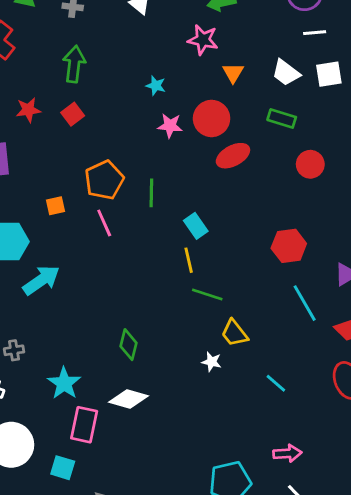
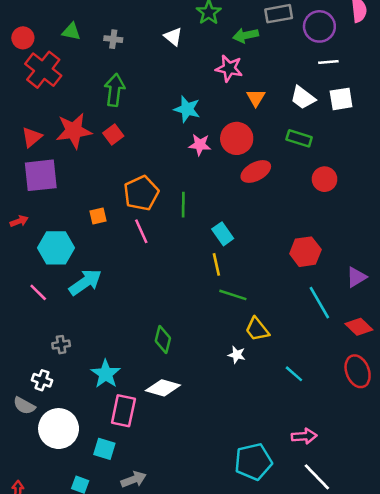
cyan star: (156, 86) -> (187, 109), size x1.5
red star: (28, 110) -> (74, 131), size x1.6

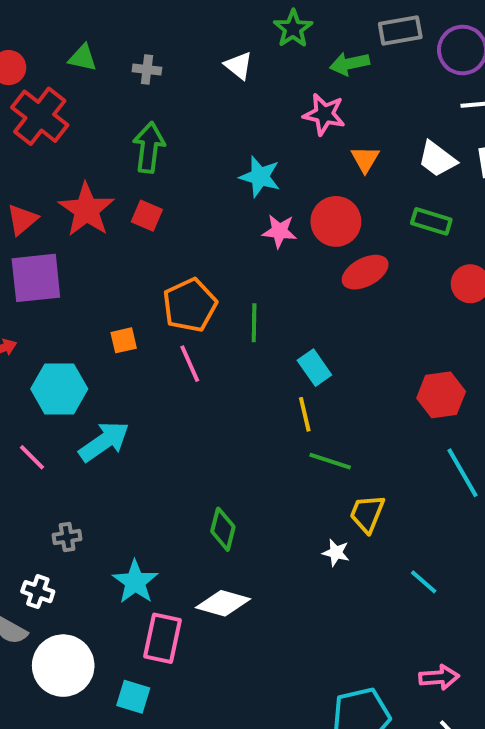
red star: (74, 131) -> (87, 210), turned -30
red square: (113, 135) -> (147, 216), turned -30
yellow trapezoid: (257, 329) -> (367, 514), turned 60

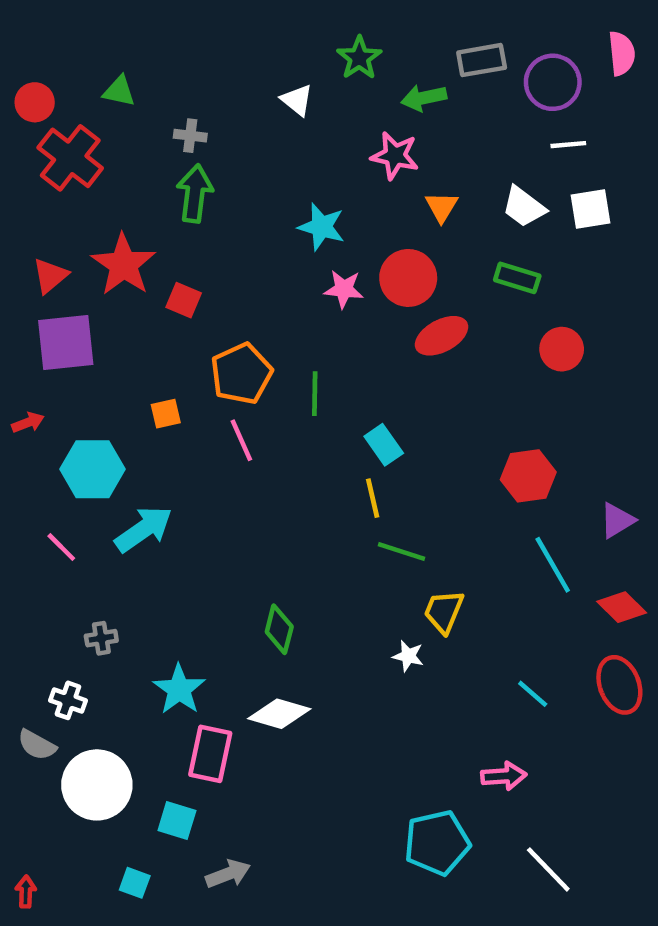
gray cross: (147, 69) -> (190, 136), moved
red square: (147, 216) -> (184, 300), moved
cyan line: (424, 582) -> (533, 694), moved
pink arrow: (439, 677) -> (504, 776), moved

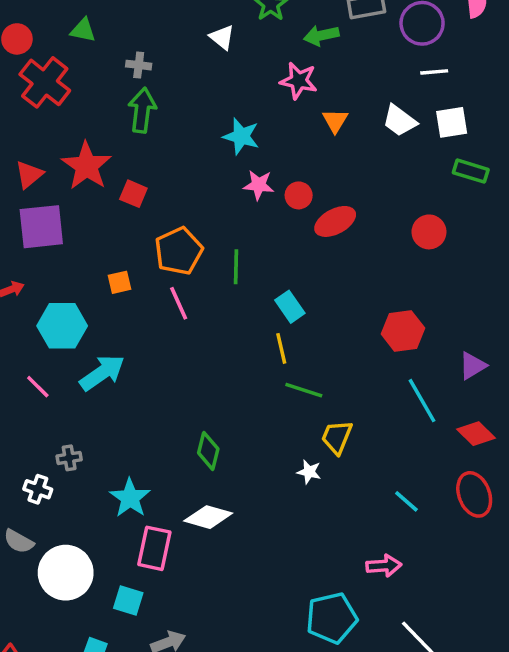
red circle: (408, 278) -> (299, 195), moved, size x0.6
green rectangle: (517, 278) -> (471, 171), moved
white cross: (68, 700) -> (38, 489), moved

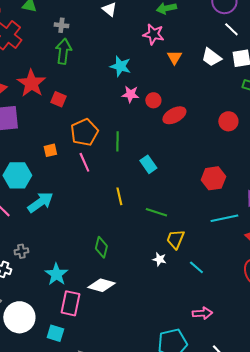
white line: (434, 72) -> (231, 29), turned 49
yellow line: (281, 348) -> (119, 196), moved
cyan line: (422, 401) -> (224, 218), turned -72
cyan line: (406, 501) -> (196, 267), moved

